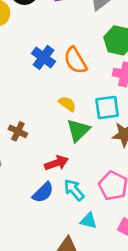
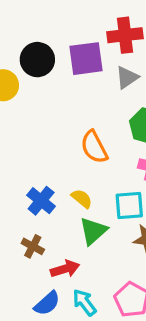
blue cross: (44, 57) -> (41, 201), moved
brown cross: (18, 131) -> (33, 246), moved

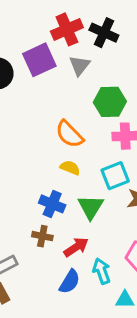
yellow semicircle: (82, 199) -> (70, 168), moved
blue cross: (41, 201) -> (52, 204), moved
cyan arrow: (84, 302) -> (102, 271), turned 35

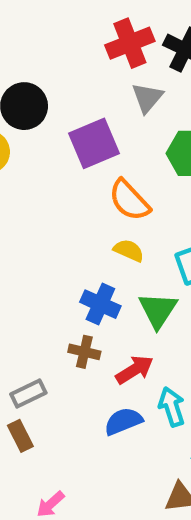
purple square: (39, 60) -> (94, 143), moved
blue semicircle: (70, 282) -> (123, 421), turned -145

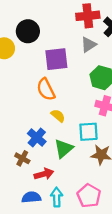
orange semicircle: (129, 200) -> (46, 89), moved

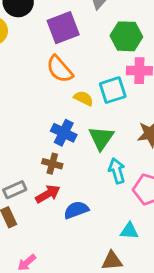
cyan square: (88, 132) -> (113, 90), moved
red arrow: (44, 174) -> (48, 194), moved
cyan arrow: (57, 197) -> (117, 171), moved

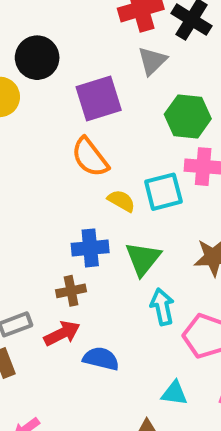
blue cross: (64, 133) -> (90, 248), turned -35
brown cross: (52, 164) -> (71, 291), turned -30
blue semicircle: (76, 210) -> (101, 359), turned 30

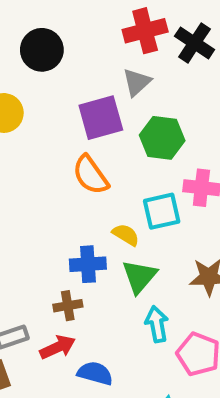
black circle: (37, 58) -> (42, 50), moved
gray triangle: (152, 61) -> (137, 82), moved
green hexagon: (188, 116) -> (162, 138), moved
yellow semicircle: (121, 201) -> (126, 235), moved

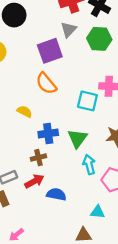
green hexagon: (162, 138) -> (99, 39), moved
cyan square: (162, 211) -> (87, 101), turned 30
yellow semicircle: (126, 235) -> (24, 112), moved

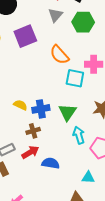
purple square: (50, 51) -> (25, 36), moved
orange semicircle: (46, 83) -> (59, 55), moved
yellow semicircle: (24, 112) -> (20, 105), moved

